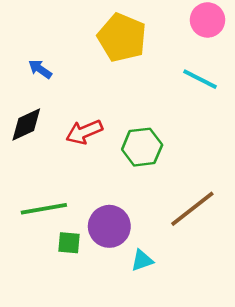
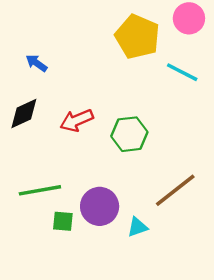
yellow pentagon: (122, 38) -> (137, 37), moved
cyan triangle: (142, 260) -> (137, 227), moved

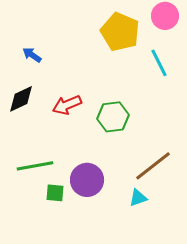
cyan line: (182, 72) -> (159, 63), turned 36
cyan triangle: (137, 227) -> (138, 198), moved

